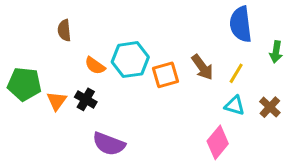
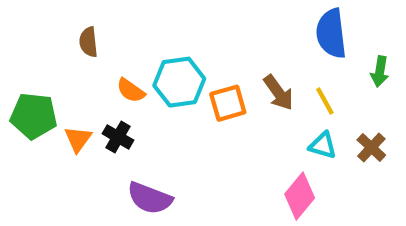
yellow line: (236, 73) -> (325, 101), turned -60

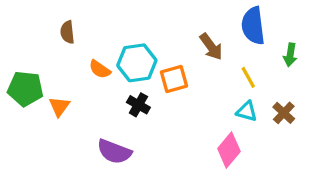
brown arrow: (278, 93) -> (211, 47), moved
black cross: (118, 137) -> (138, 105), moved

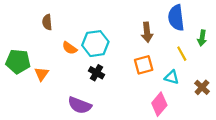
brown arrow: (211, 47) -> (147, 32), turned 30
yellow line: (248, 77) -> (182, 54), moved
orange square: (174, 79) -> (144, 65), moved
brown cross: (284, 113) -> (202, 87), moved

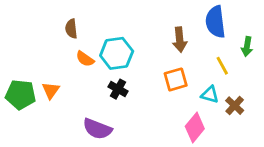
brown semicircle: (47, 22) -> (71, 29), moved
green pentagon: (18, 62) -> (20, 95), moved
brown cross: (202, 87) -> (235, 106), moved

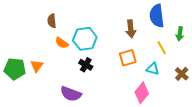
brown cross: (235, 106) -> (182, 74), moved

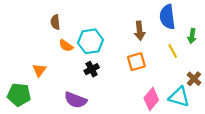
black cross: (86, 65) -> (92, 69), turned 32
green pentagon: (15, 69) -> (19, 95), moved
cyan triangle: (153, 69) -> (179, 97), moved, size x1.5

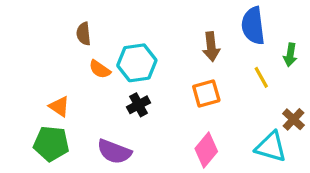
orange triangle: (39, 70) -> (59, 106), turned -32
green pentagon: (19, 95) -> (51, 144), moved
pink diamond: (151, 99) -> (206, 150), moved

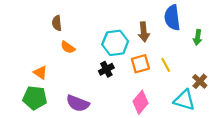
cyan hexagon: (137, 63) -> (115, 43), moved
yellow line: (261, 77) -> (166, 65), moved
black cross: (138, 105) -> (106, 69), moved

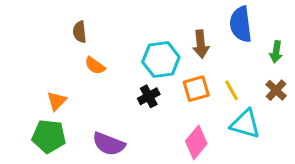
orange triangle: (40, 73) -> (57, 101), turned 40
brown cross: (200, 81) -> (276, 90), moved
cyan triangle: (184, 100) -> (245, 124), moved

